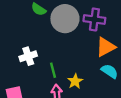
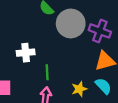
yellow star: (75, 81) -> (79, 89), moved

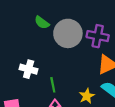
white cross: (26, 53) -> (29, 69), turned 30

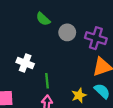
gray circle: (68, 33) -> (67, 32), size x0.6

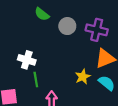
green line: (47, 81) -> (36, 80), moved
yellow star: (79, 95) -> (83, 77), moved

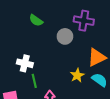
gray circle: (67, 26) -> (65, 36), moved
purple cross: (97, 30) -> (84, 21), moved

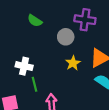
yellow star: (77, 75) -> (73, 63), moved

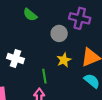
green line: (35, 84) -> (44, 76), moved

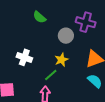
yellow star: (64, 60) -> (61, 60), moved
green line: (44, 76) -> (51, 75), turned 56

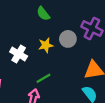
yellow star: (61, 60) -> (46, 45), moved

